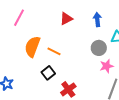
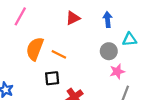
black square: (48, 73) -> (52, 78), turned 32

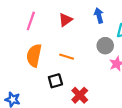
pink line: (20, 16) -> (31, 21), moved
orange line: (59, 54) -> (67, 57), moved

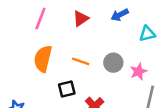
blue arrow: (99, 16) -> (120, 15), turned -104
gray circle: (105, 46) -> (113, 63), moved

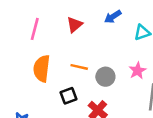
gray circle: (113, 63) -> (105, 77), moved

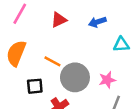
gray circle: (105, 77) -> (75, 77), size x1.5

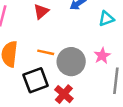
black square: (35, 86) -> (36, 80), size x1.5

